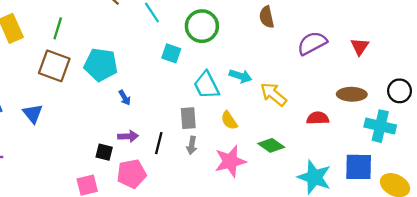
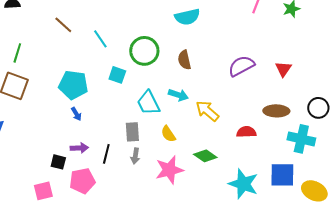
brown semicircle: (267, 17) -> (184, 60), moved
cyan pentagon: (101, 65) -> (73, 85), moved

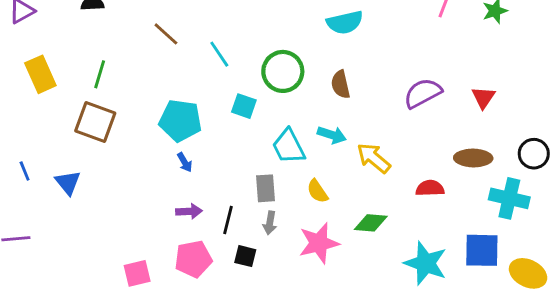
green diamond: (205, 156) -> (371, 223), turned -30
black square: (58, 162) -> (245, 256), moved

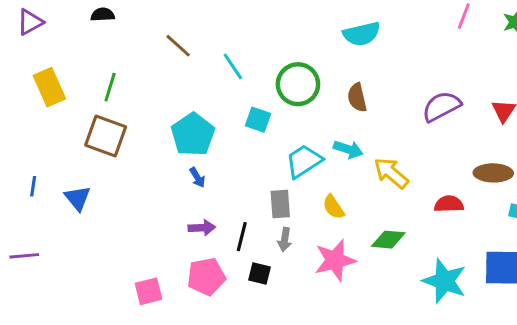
cyan pentagon: (180, 120) -> (193, 134), turned 30
cyan trapezoid: (289, 146) -> (304, 161), turned 84
blue line: (25, 171) -> (33, 186), turned 30

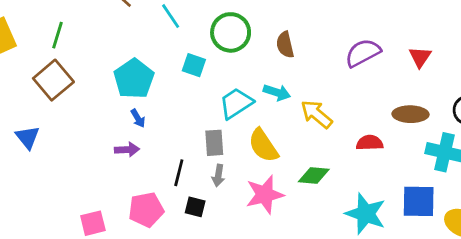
brown square: (106, 136) -> (53, 80), turned 30
yellow semicircle: (333, 207) -> (263, 146), size x1.5
purple arrow: (202, 228) -> (127, 150), moved

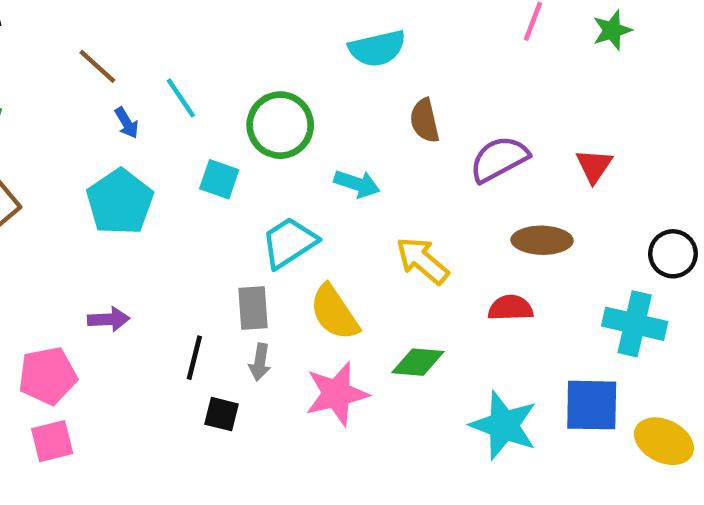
brown semicircle: (285, 45) -> (425, 121), moved
cyan arrow: (277, 92) -> (357, 184), moved
brown ellipse: (410, 114) -> (542, 240), moved
blue arrow: (138, 118) -> (127, 123), moved
pink pentagon: (146, 210) -> (48, 376), moved

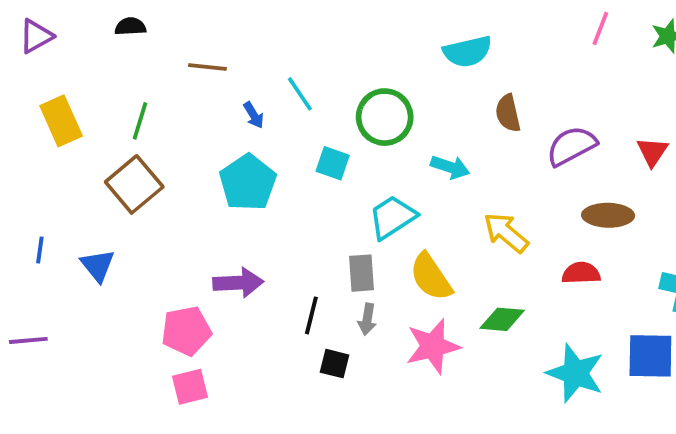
brown line: (97, 66) -> (207, 67), moved, turned -36
purple arrow: (109, 319) -> (238, 283), size x1.4

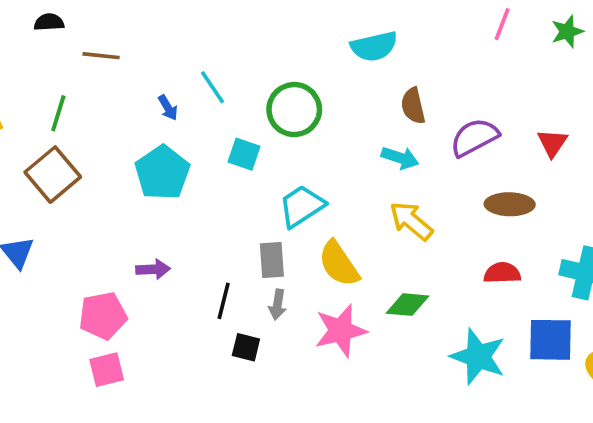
brown line: (207, 67) -> (101, 56), moved
cyan arrow: (450, 167) -> (400, 158), moved
red semicircle: (581, 273) -> (502, 273), moved
purple arrow: (238, 283) -> (153, 269), size x0.7

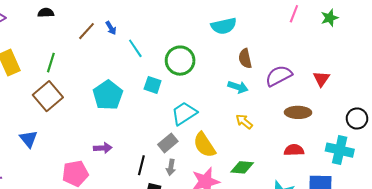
brown line: (101, 56) -> (86, 31), moved, turned -54
blue arrow: (168, 108) -> (111, 28), moved
yellow arrow: (411, 221) -> (244, 122), size x0.7
gray rectangle: (272, 260) -> (168, 143), turned 54

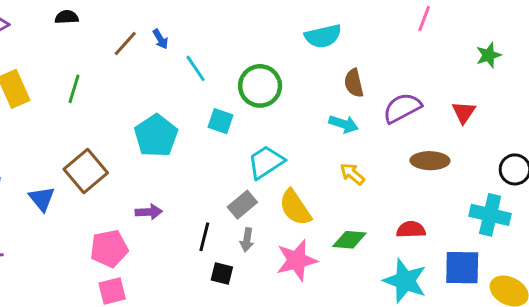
green star: (330, 18) -> (489, 55), moved
brown square: (48, 96) -> (86, 171), moved
red semicircle: (294, 150) -> (411, 230), moved

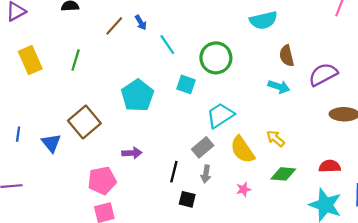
yellow arrow: (352, 174) -> (276, 139), moved
pink star: (297, 260) -> (244, 189), size x0.5

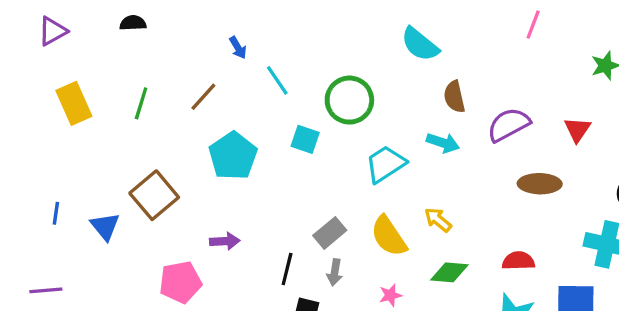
cyan semicircle: (263, 20) -> (420, 44), turned 52
brown line: (114, 26) -> (203, 97), moved
cyan trapezoid: (220, 115) -> (385, 164), moved

